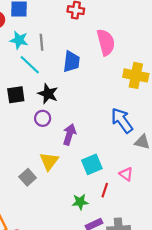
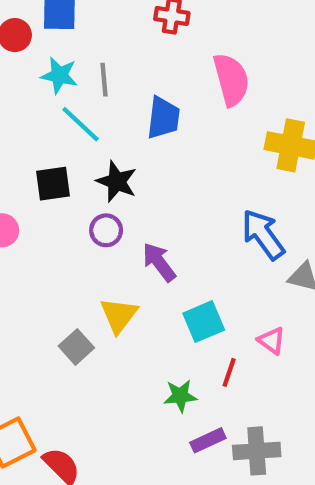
purple arrow: (69, 134) -> (159, 262), turned -54

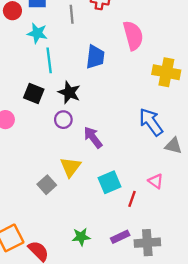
gray line: (104, 80) -> (72, 14), moved
cyan line: (81, 124) -> (49, 60), turned 40
black square: (53, 184) -> (34, 94), turned 30
cyan square: (204, 322) -> (109, 182), moved
green star: (180, 396) -> (81, 237), moved

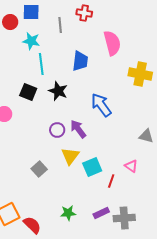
purple circle: (63, 120) -> (57, 130), moved
blue arrow: (151, 122) -> (101, 105), moved
yellow triangle: (70, 167) -> (70, 156), moved

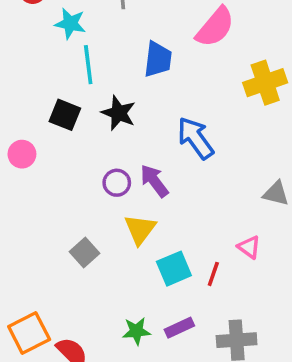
pink semicircle: (112, 43) -> (215, 27), turned 55
yellow cross: (140, 74) -> (265, 83), turned -30
cyan square: (92, 167) -> (174, 269), moved
purple rectangle: (101, 213) -> (179, 328), moved

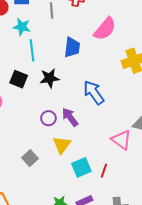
black star: (119, 113) -> (49, 78), turned -30
pink triangle: (249, 247) -> (121, 140), moved, size x1.5

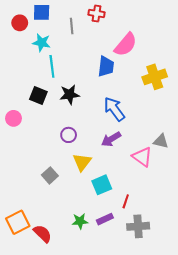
blue trapezoid: (72, 47) -> (106, 66), moved
purple arrow: (70, 117) -> (111, 139), moved, turned -84
red line: (104, 171) -> (126, 201), moved

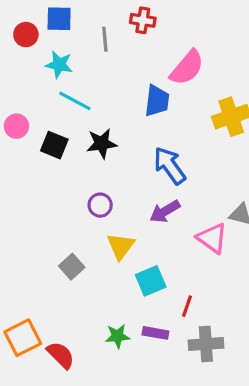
cyan line: (52, 66) -> (75, 101), turned -55
pink circle: (13, 118) -> (16, 126), moved
purple rectangle: (105, 219) -> (155, 333), turned 35

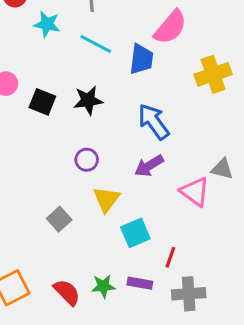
cyan line: (75, 101) -> (96, 44), moved
red semicircle: (61, 355) -> (67, 292), moved

